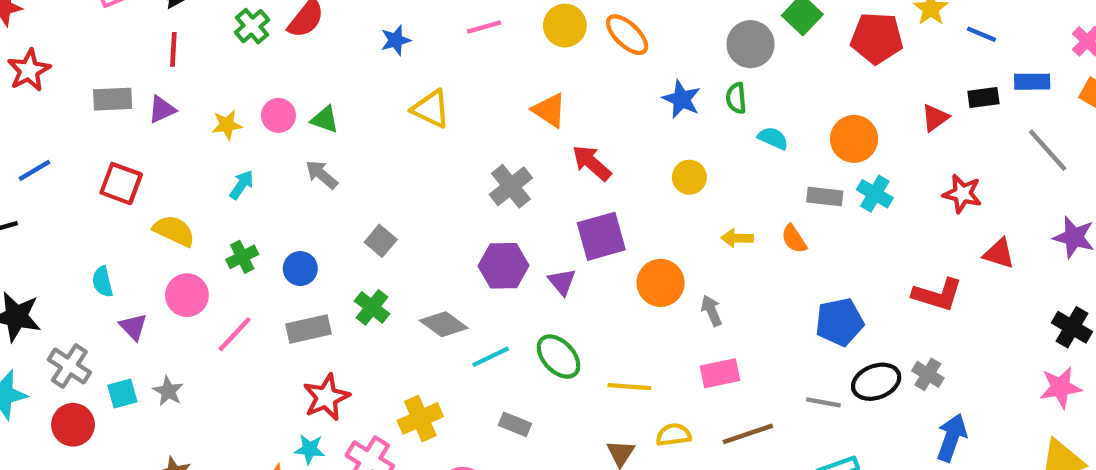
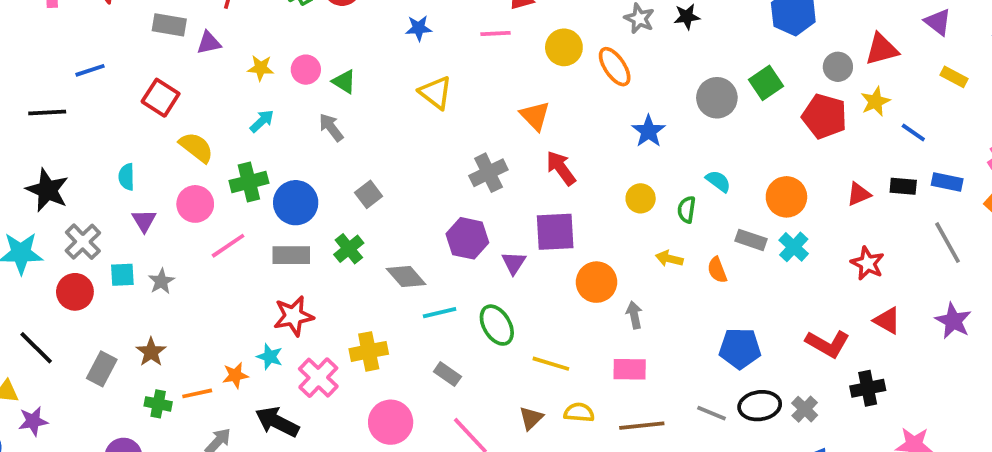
green semicircle: (736, 98) -> (687, 210), moved
green cross: (242, 257) -> (249, 182), size x1.4
blue circle: (300, 269) -> (296, 203), size x1.5
black cross: (1072, 327) -> (868, 388), moved, turned 36

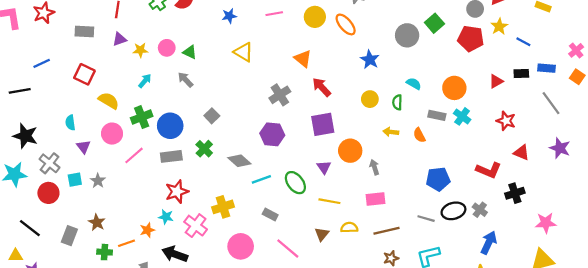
purple triangle: (209, 43) -> (120, 39), moved
purple triangle: (514, 263) -> (324, 167), moved

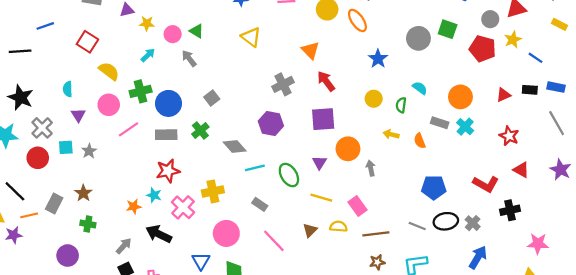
green square: (434, 23) -> (448, 29), turned -36
pink circle: (167, 48) -> (173, 34), moved
pink rectangle: (376, 199) -> (358, 206), moved, turned 54
orange line: (126, 243) -> (29, 215), moved

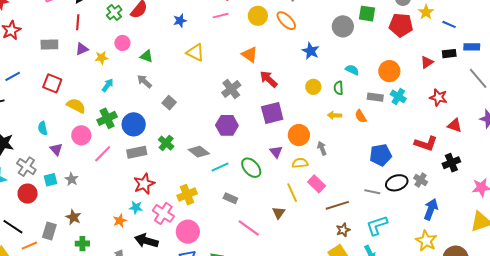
pink circle: (173, 34) -> (122, 43), moved
gray square: (212, 98) -> (169, 103), moved
yellow line: (321, 198) -> (292, 193), moved, turned 60
yellow semicircle: (338, 226) -> (300, 163), moved
pink circle: (226, 233) -> (188, 232), moved

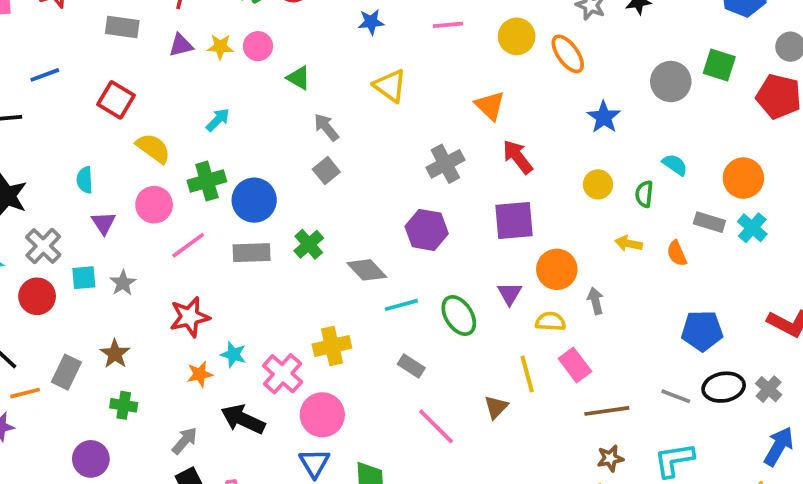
yellow star: (102, 58) -> (220, 47), moved
gray arrow: (144, 81) -> (326, 127), moved
red star: (144, 184) -> (190, 317), moved

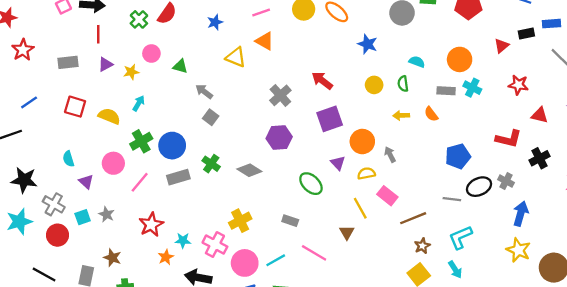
yellow star: (220, 47) -> (131, 72), moved
orange triangle: (490, 106) -> (265, 41), moved
yellow semicircle: (153, 148) -> (109, 116), moved
cyan line: (401, 305) -> (276, 260), moved

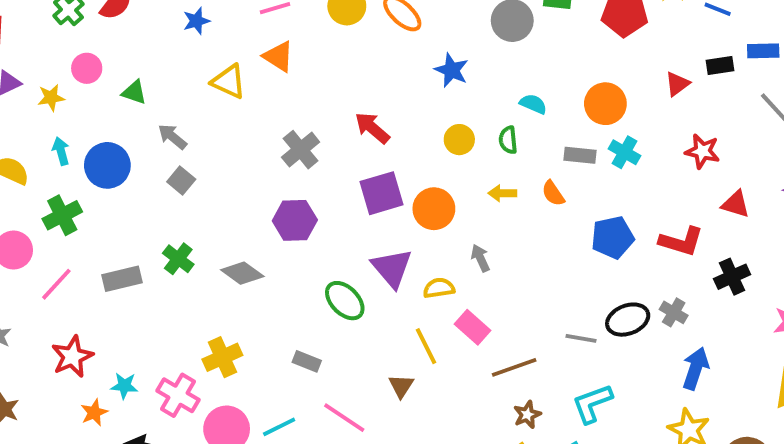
cyan arrow: (139, 103) -> (61, 151), turned -49
orange circle: (362, 142) -> (434, 209), moved
blue circle: (172, 146) -> (107, 165), moved
blue pentagon: (458, 156) -> (613, 237), moved
purple triangle: (338, 163) -> (392, 268), size x1.6

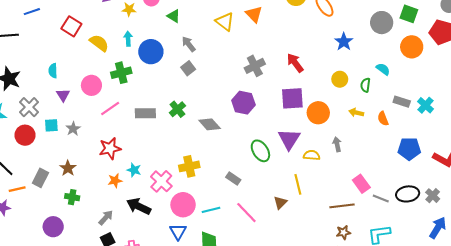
orange circle: (605, 104) -> (412, 47), moved
pink rectangle: (473, 327) -> (361, 184), moved

